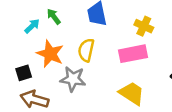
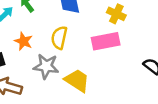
orange star: (50, 54) -> (23, 41), size x0.7
yellow trapezoid: (132, 93) -> (77, 81), moved

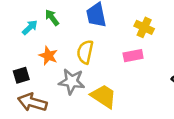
pink rectangle: (106, 41) -> (133, 56), size x0.7

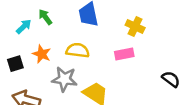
yellow semicircle: (85, 52) -> (78, 50), turned 85
black square: (21, 75) -> (15, 64), moved

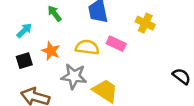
cyan arrow: (24, 26) -> (24, 30), moved
pink rectangle: (124, 54) -> (116, 44), moved, turned 36

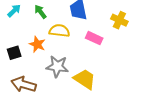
cyan arrow: (24, 30) -> (14, 11), moved
yellow semicircle: (87, 47) -> (59, 31), moved

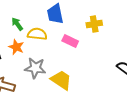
green arrow: (40, 12) -> (17, 24), moved
yellow cross: (119, 20) -> (94, 24), turned -35

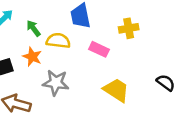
yellow trapezoid: (61, 80) -> (116, 90), moved

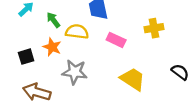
yellow cross: (129, 28) -> (154, 28), moved

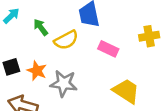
yellow semicircle: (77, 32) -> (66, 40), turned 145
orange star: (52, 47) -> (37, 71), moved

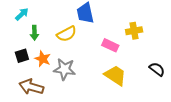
green arrow: (41, 27) -> (34, 33), moved, turned -144
pink rectangle: (108, 49) -> (110, 45), moved

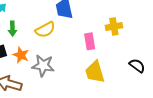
pink rectangle: (110, 45) -> (90, 41), turned 56
yellow trapezoid: (115, 75) -> (95, 72), turned -140

